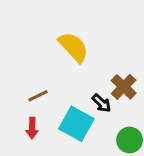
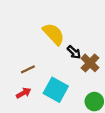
black arrow: (101, 103) -> (74, 52), moved
red arrow: (32, 128) -> (24, 93), turned -120

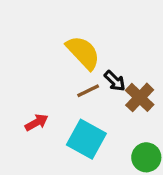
brown line: (28, 69) -> (88, 91), moved
red arrow: (24, 93) -> (37, 122), moved

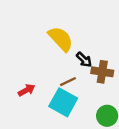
brown line: (88, 91) -> (68, 82), moved
brown cross: (140, 97) -> (102, 72), turned -35

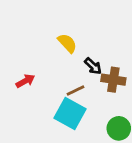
yellow semicircle: (61, 39) -> (67, 43), size x0.7
red arrow: (27, 90) -> (25, 81), moved

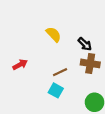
black arrow: (93, 66) -> (85, 44), moved
cyan square: (70, 113) -> (56, 90), size x0.6

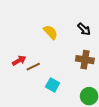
black arrow: (85, 44) -> (84, 29), moved
brown line: (60, 72) -> (33, 67), moved

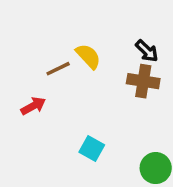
brown cross: (85, 60) -> (143, 81), moved
brown line: (33, 67) -> (58, 69), moved

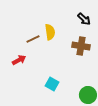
black arrow: (147, 51) -> (84, 19), moved
yellow semicircle: (88, 56) -> (50, 32), turned 35

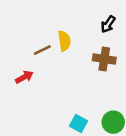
black arrow: (84, 19) -> (108, 24), turned 80
cyan square: (52, 84) -> (78, 123), moved

